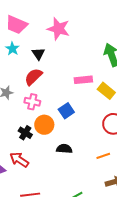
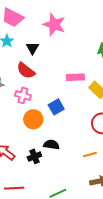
red semicircle: (33, 77) -> (26, 71), turned -102
black cross: (25, 133) -> (34, 156), moved, turned 32

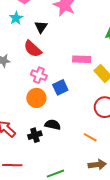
pink cross: (23, 95) -> (39, 75), moved
orange line: (90, 155) -> (90, 137), turned 40

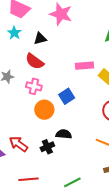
black triangle: (41, 27) -> (40, 39), turned 48
pink cross: (39, 75) -> (34, 86), moved

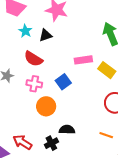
cyan star: (14, 33) -> (25, 31), moved
black triangle: (40, 39) -> (46, 35), moved
blue square: (67, 96) -> (63, 82), moved

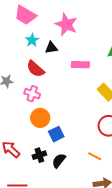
pink rectangle: (83, 60) -> (80, 65), moved
blue square: (63, 82) -> (56, 134), moved
black semicircle: (67, 130) -> (59, 161), moved, turned -63

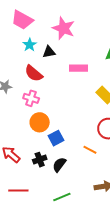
orange line: (95, 156) -> (90, 150), moved

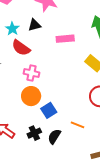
cyan star: (30, 45) -> (12, 29), moved
pink cross: (31, 98) -> (32, 73), moved
orange line: (90, 150) -> (78, 125), moved

